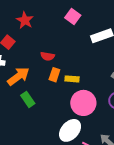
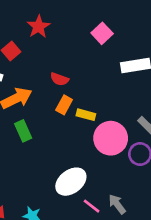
pink circle: (83, 103) -> (111, 138), moved

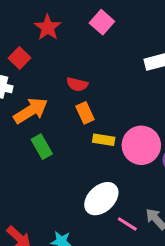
pink square: (102, 33) -> (102, 22), moved
orange rectangle: (64, 105) -> (85, 113), turned -48
yellow rectangle: (86, 115) -> (104, 140), moved

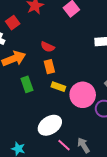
green rectangle: (42, 147) -> (27, 84), moved

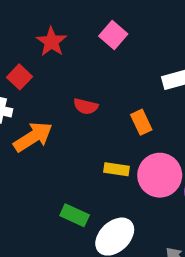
orange rectangle: (49, 67) -> (141, 122), moved
green rectangle: (27, 84) -> (75, 215), moved, turned -35

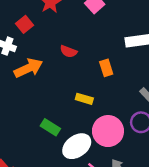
pink circle: (160, 175) -> (108, 131), moved

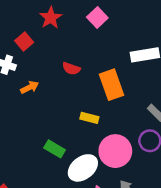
orange arrow: (28, 68) -> (30, 87), size x0.6
orange rectangle: (106, 68) -> (111, 85), size x1.6

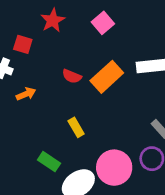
red square: (24, 42) -> (23, 44), turned -36
orange rectangle: (111, 85) -> (107, 77), moved, turned 64
yellow rectangle: (89, 118) -> (76, 127), moved, turned 42

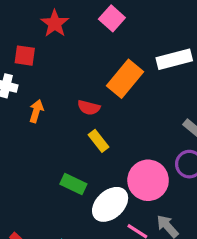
red semicircle: (72, 76) -> (89, 108), moved
orange arrow: (26, 94) -> (36, 111), turned -42

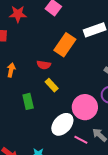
red star: (55, 24) -> (18, 14), turned -30
green rectangle: (73, 184) -> (28, 101), moved, turned 56

